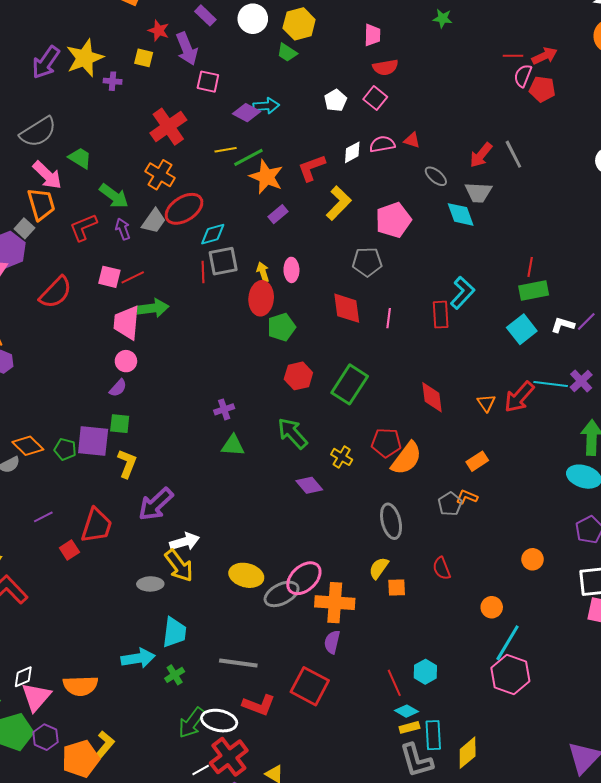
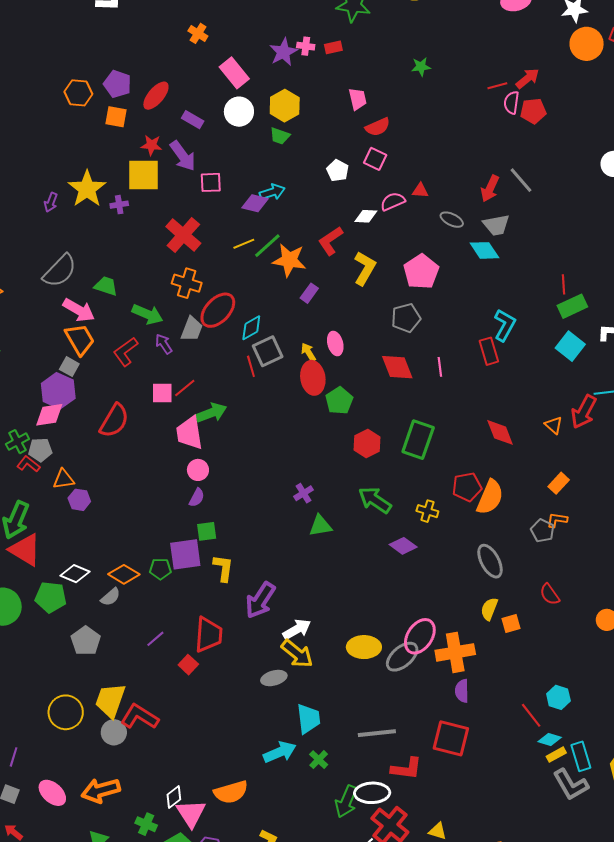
yellow square: (144, 58) -> (143, 175), size x1.8
purple arrow: (46, 62) -> (51, 202), size x0.6
white diamond: (352, 152) -> (366, 216), turned 45

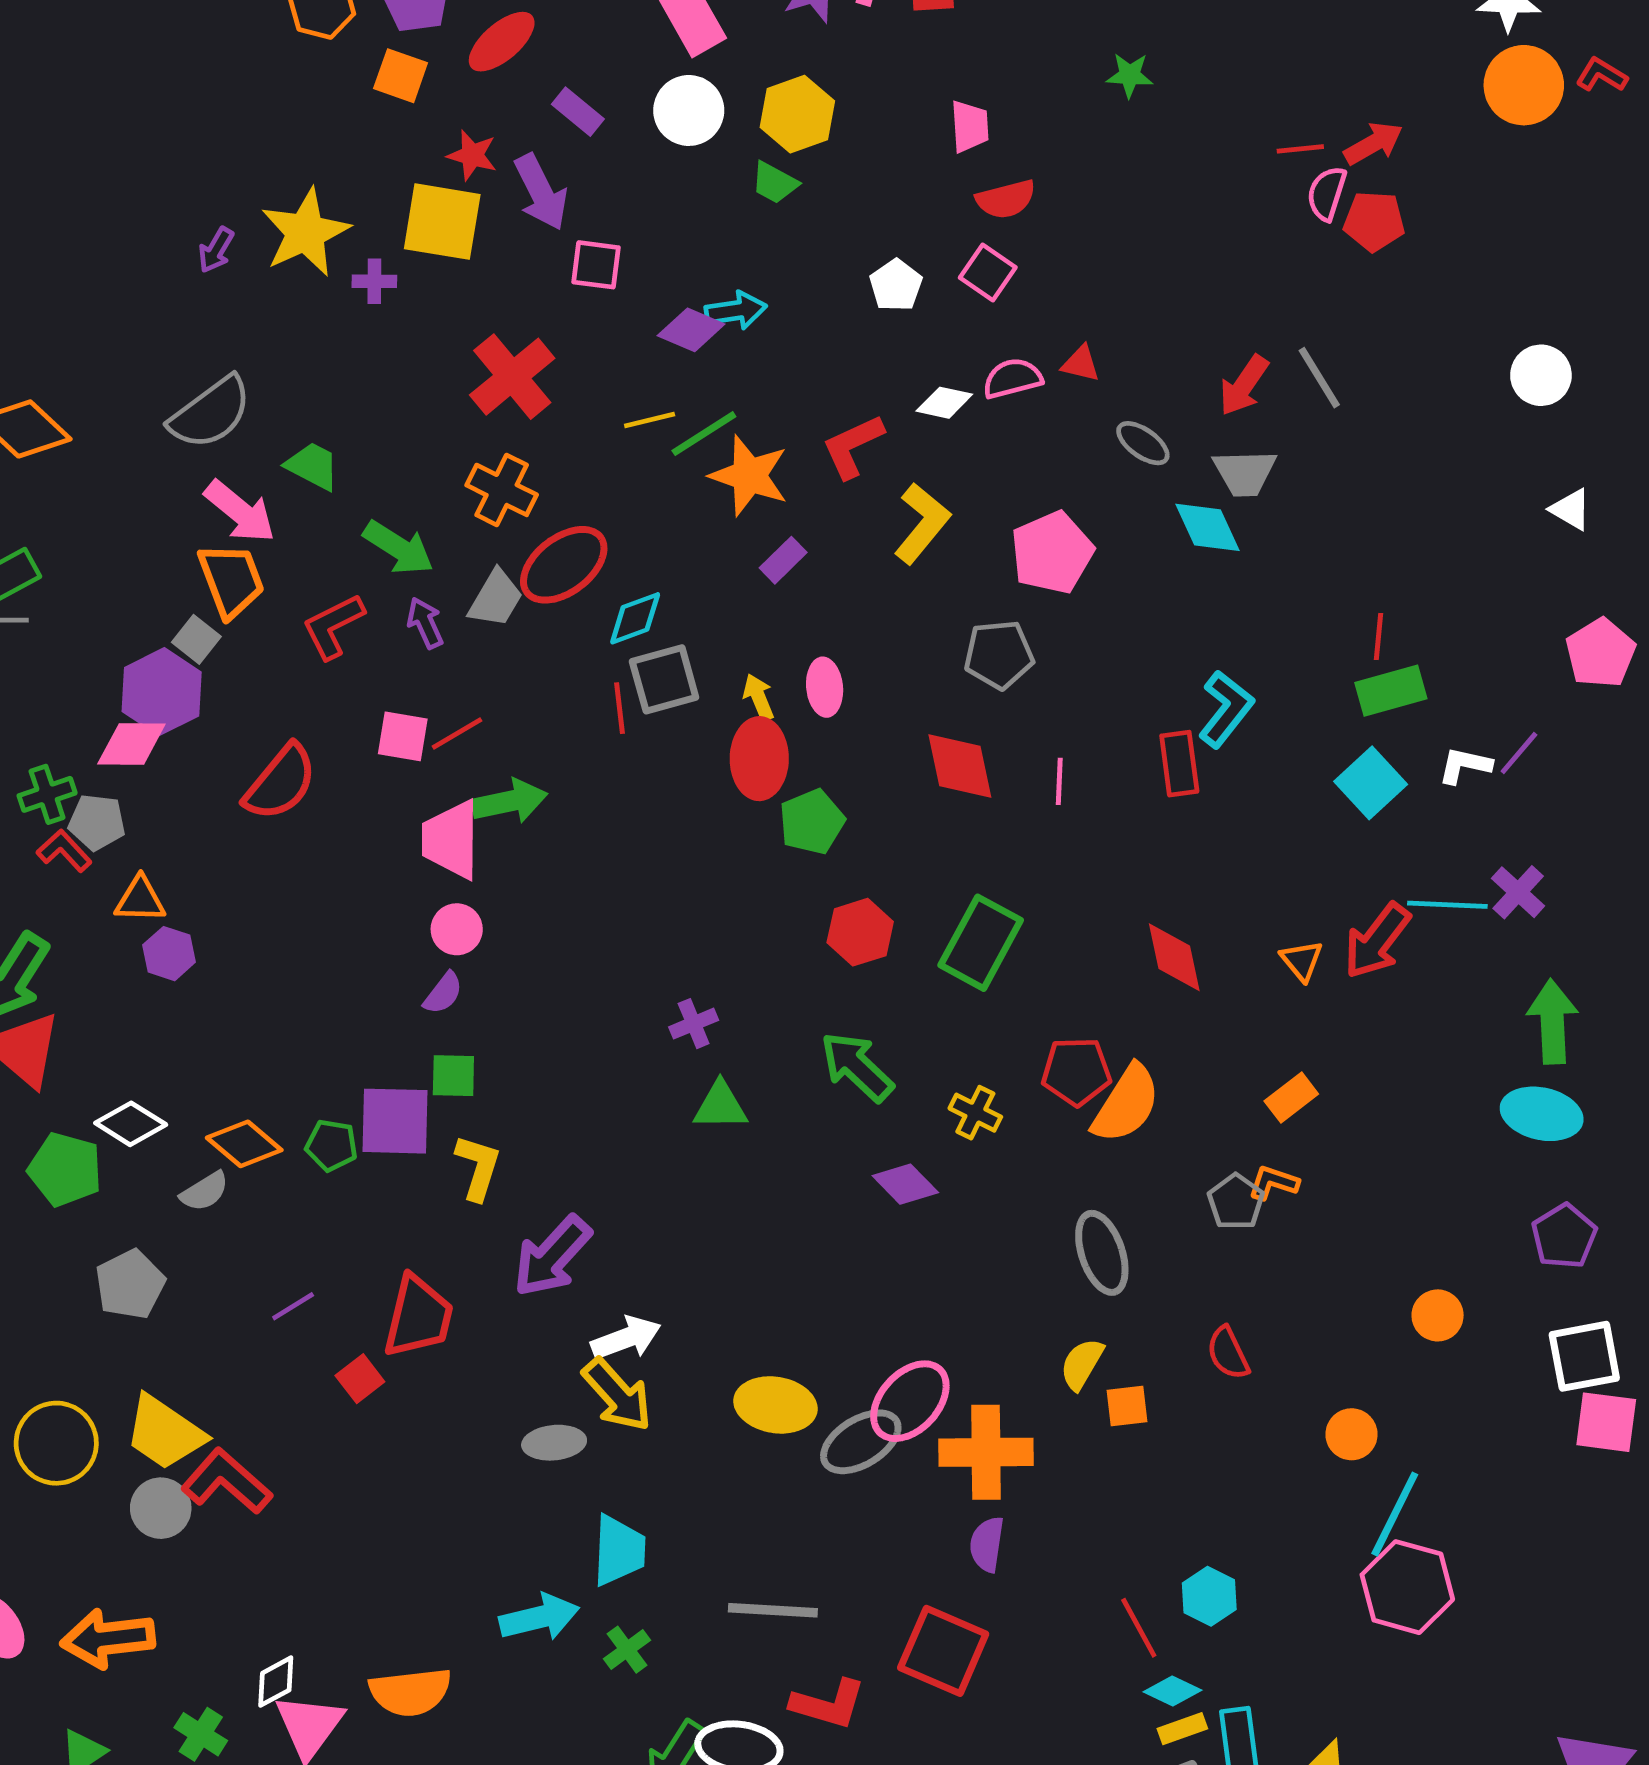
yellow trapezoid: (110, 700) -> (165, 1433), turned -84

